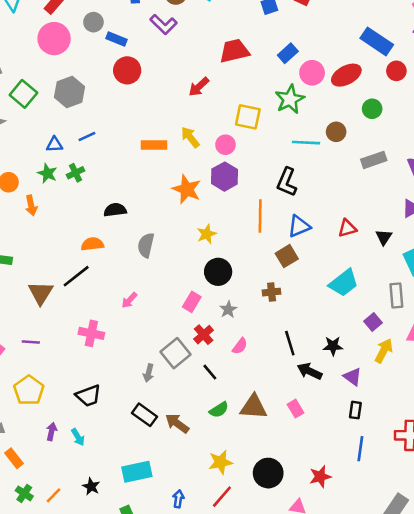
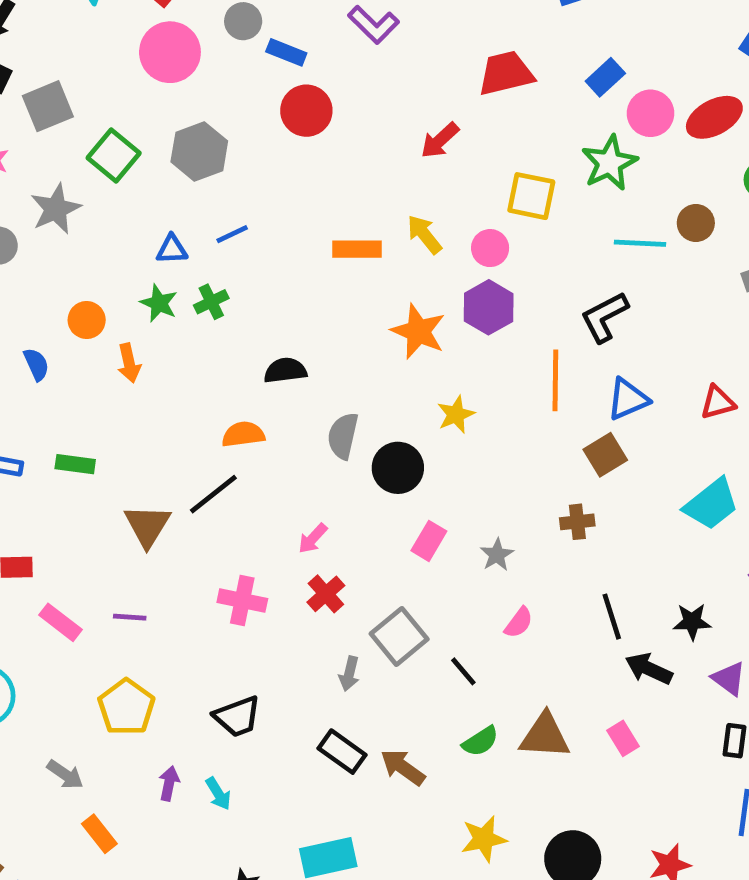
black L-shape: (287, 182) -> (604, 317), turned 40
black circle: (218, 272) -> (398, 468), moved
red cross: (204, 335) -> (326, 594), moved

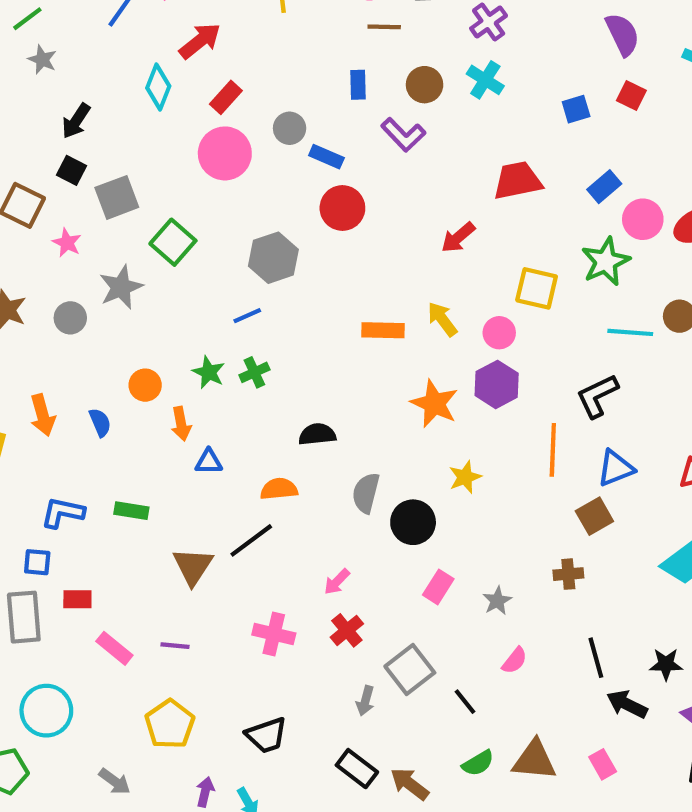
gray hexagon: (199, 151) -> (273, 258), moved
blue line: (232, 234) -> (247, 316), moved
blue triangle: (172, 249) -> (209, 462), moved

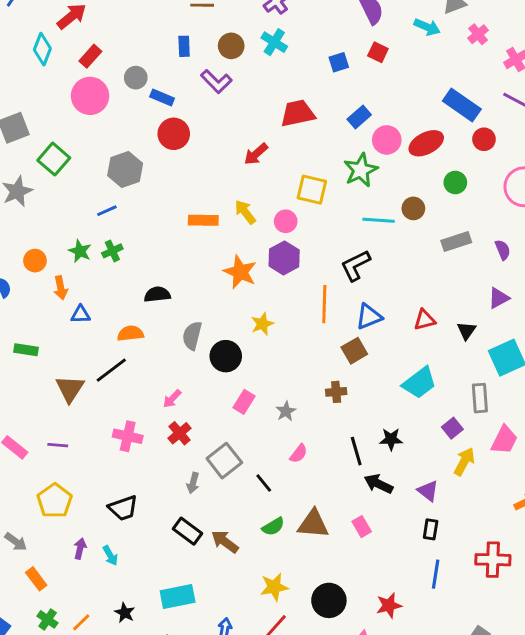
black star: (666, 664) -> (391, 439), moved

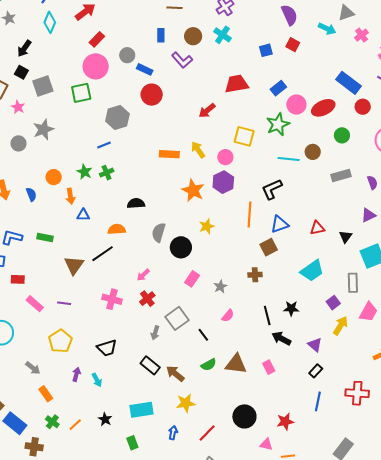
cyan diamond: (42, 49) -> (50, 22), moved
green square: (54, 159) -> (81, 93), moved, turned 35
black rectangle: (431, 529) -> (316, 371), turned 32
yellow star: (274, 587) -> (186, 403), moved

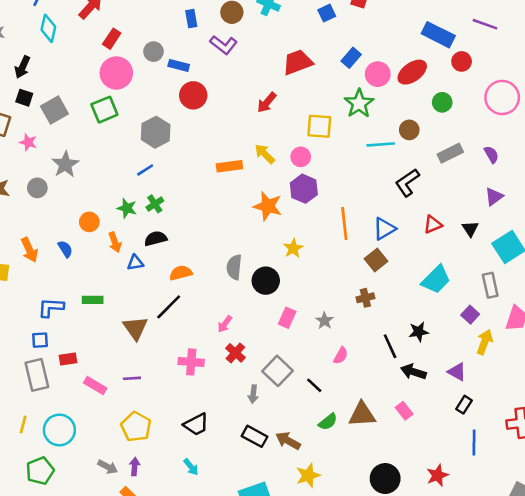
black L-shape: (272, 189) -> (407, 183), moved
black semicircle: (136, 203) -> (156, 238), moved
purple arrow: (76, 374) -> (135, 467), moved

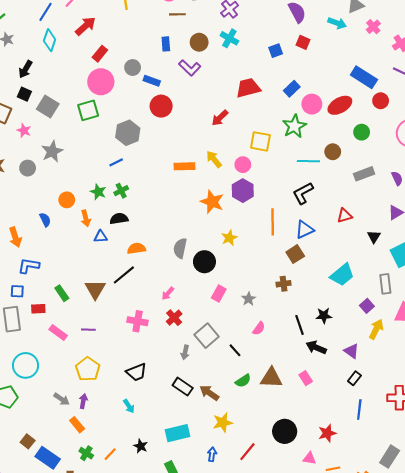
gray square: (54, 110) -> (48, 107), turned -35
black L-shape: (407, 183) -> (303, 193), moved
red triangle: (433, 225) -> (345, 216), moved
orange arrow: (29, 250) -> (15, 237), moved
green rectangle: (93, 300) -> (62, 293), moved, turned 49

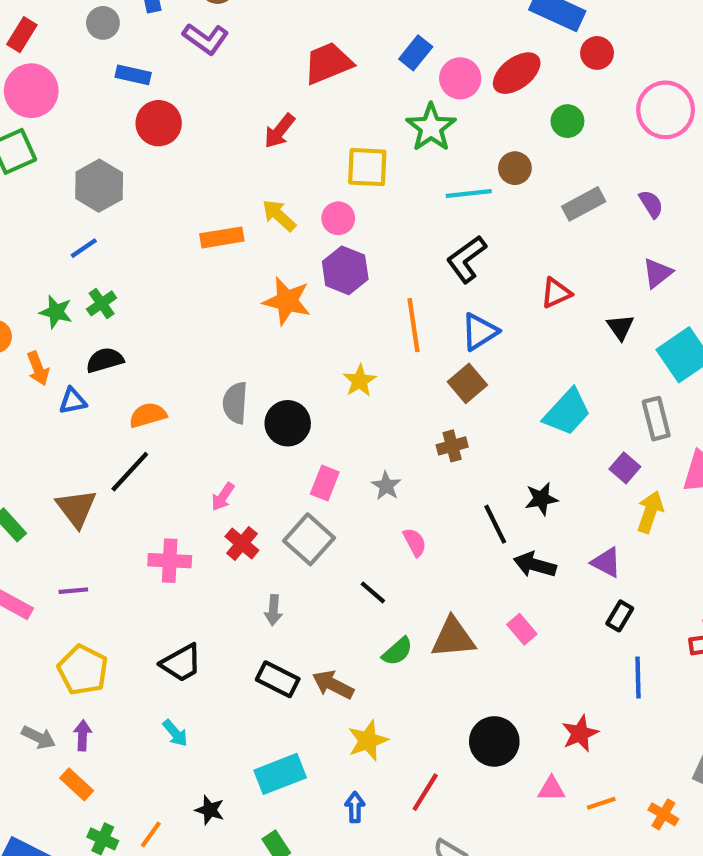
gray circle: (133, 67) -> (103, 23), moved
yellow star: (229, 238) -> (360, 381), moved
pink semicircle: (259, 328) -> (415, 542), turned -56
gray square: (207, 336) -> (309, 539), moved

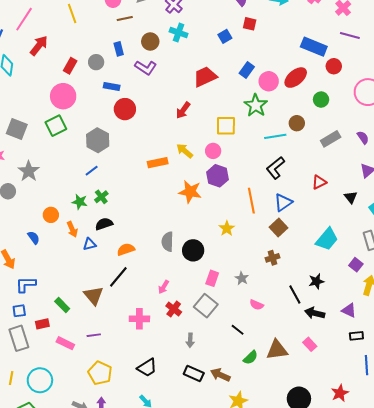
red rectangle: (22, 35) -> (70, 66), moved
pink semicircle: (415, 542) -> (257, 305), turned 144
black rectangle: (620, 616) -> (356, 336), turned 56

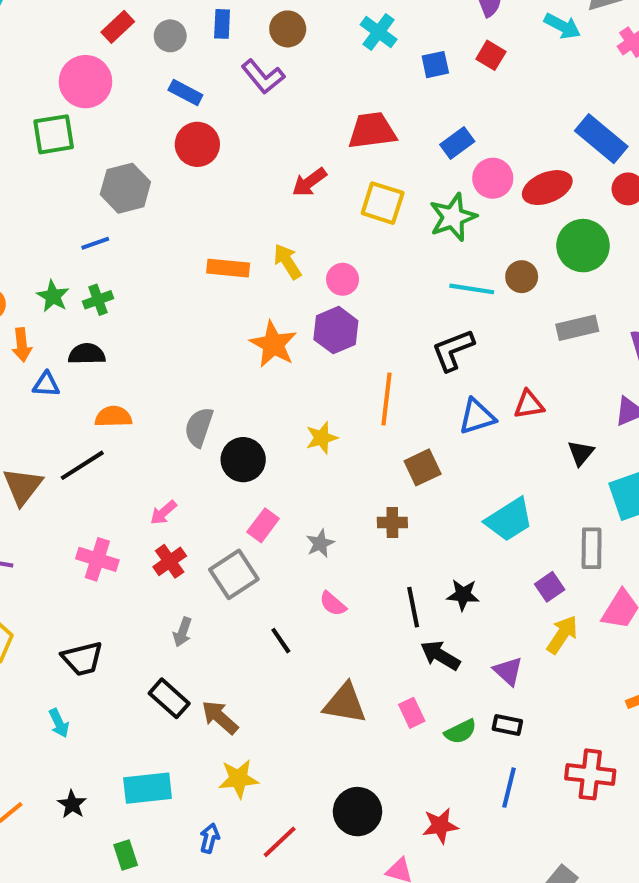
cyan cross: (179, 33) -> (379, 32), moved
green circle: (321, 100) -> (583, 246), size x1.6
yellow square: (226, 126) -> (383, 203), moved
blue triangle: (283, 202) -> (477, 417), moved
green semicircle: (251, 358) -> (460, 732), moved

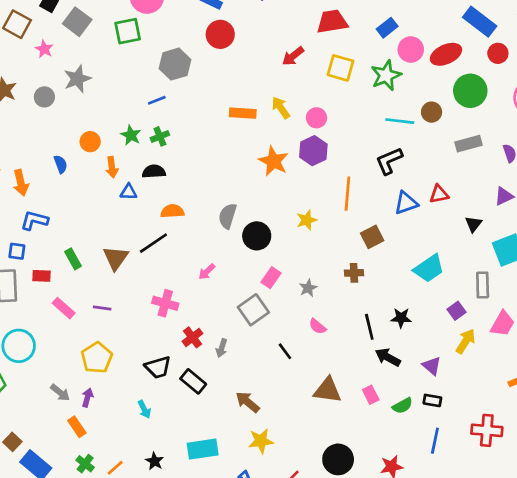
red cross: (170, 561) -> (193, 337), moved
black rectangle: (169, 698) -> (193, 381), moved

